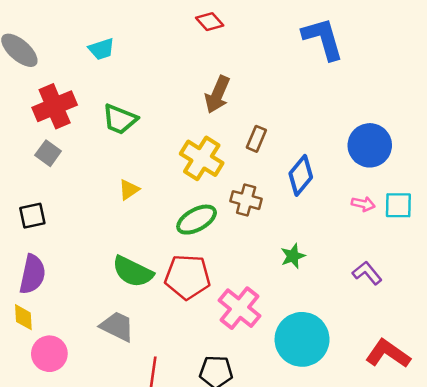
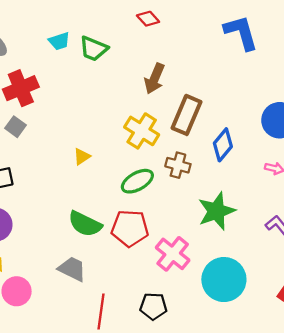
green trapezoid: (120, 119) -> (94, 49), moved
brown rectangle: (256, 139) -> (187, 115), size x1.8
green star: (293, 256) -> (216, 211), size x1.8

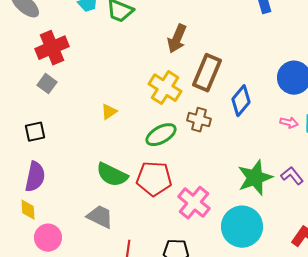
green star: (216, 211) -> (255, 178), moved

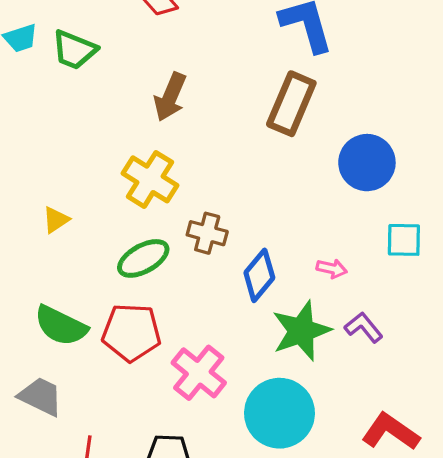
brown rectangle: (207, 73) -> (291, 104), moved
blue diamond: (241, 101) -> (259, 275), moved
pink arrow: (289, 123) -> (332, 269), moved

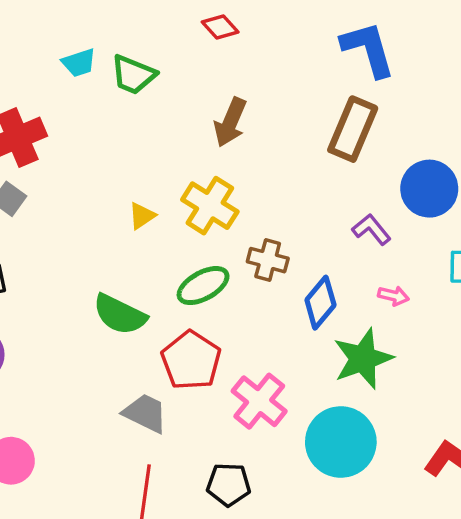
yellow triangle: (56, 220) -> (142, 216), moved
green semicircle: (61, 326) -> (120, 314), moved
purple L-shape: (364, 327) -> (371, 229), moved
red pentagon: (131, 332) -> (191, 360), turned 30
gray trapezoid: (41, 396) -> (145, 413), moved

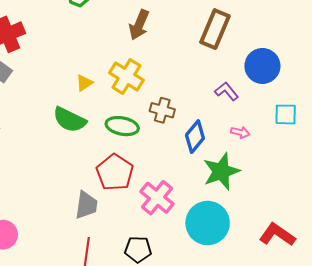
green ellipse: (203, 286) -> (122, 126), turned 40
green semicircle: (120, 314) -> (69, 120), moved
gray trapezoid: (145, 413) -> (86, 205), turned 72

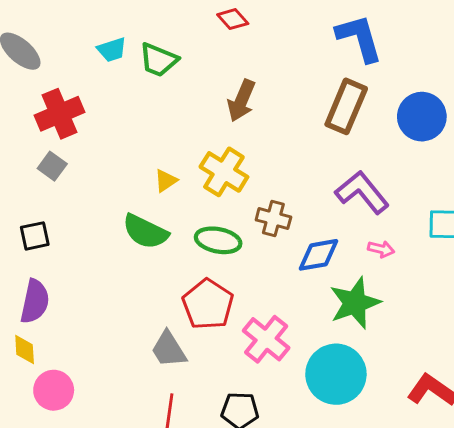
blue circle: (262, 66) -> (422, 117), moved
purple L-shape: (227, 91) -> (362, 192), size x1.6
blue diamond: (195, 137) -> (319, 255), turned 40
gray trapezoid: (86, 205) -> (169, 349), turned 140

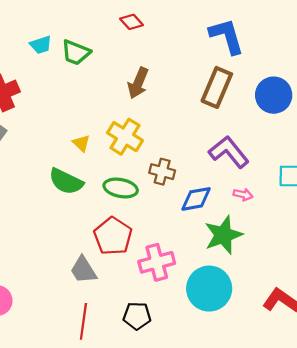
yellow triangle: (166, 181) -> (81, 143), turned -42
pink cross: (266, 339) -> (157, 262), turned 36

